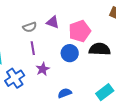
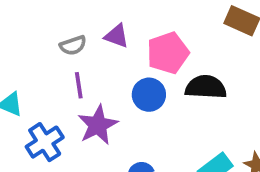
purple star: (43, 69) -> (98, 125), size x1.5

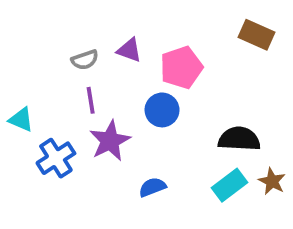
black semicircle: (206, 87) -> (239, 139), moved

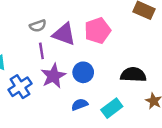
purple triangle: (129, 50) -> (64, 34), moved, size x1.5
blue circle: (162, 110) -> (83, 72), moved
cyan rectangle: (230, 185) -> (112, 108), moved

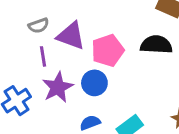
pink pentagon: (98, 31) -> (108, 51), moved
black semicircle: (133, 75) -> (156, 45), moved

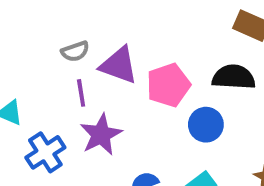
blue circle: (94, 83) -> (206, 125), moved

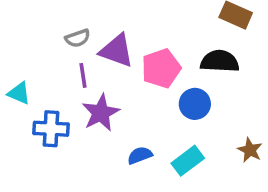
blue cross: (45, 152) -> (51, 129), turned 36

